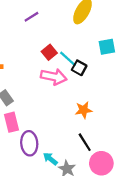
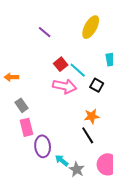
purple line: (31, 17) -> (45, 32), turned 72
black square: (79, 68) -> (97, 85), moved
black line: (85, 142) -> (88, 135), moved

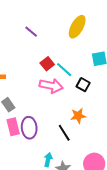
black line: (88, 135) -> (64, 133), moved
purple ellipse: (43, 146) -> (29, 128), moved
cyan arrow: (62, 160) -> (48, 160), turned 64

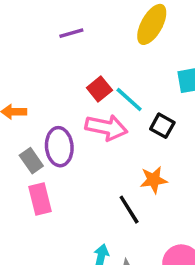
purple line: (31, 32) -> (71, 33), turned -56
purple ellipse: (29, 128) -> (59, 147), moved

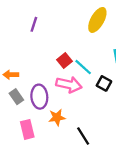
purple line: (71, 33) -> (34, 24), moved, turned -56
gray rectangle: (31, 161) -> (16, 97), moved
orange star: (154, 180) -> (57, 117), moved

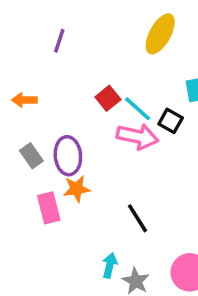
orange arrow: (11, 75) -> (24, 100), moved
black square: (104, 83) -> (171, 121), moved
pink arrow: (69, 85) -> (138, 137), moved
orange star: (57, 117) -> (77, 189), moved

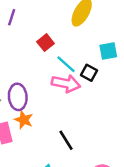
red square: (108, 98) -> (45, 43), moved
orange star: (77, 189) -> (24, 120), turned 30

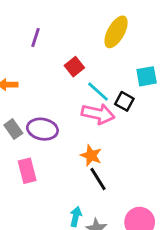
purple ellipse: (18, 97) -> (42, 129), turned -75
orange star: (24, 120) -> (91, 155), moved

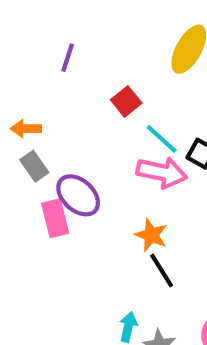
gray rectangle: (13, 129) -> (34, 166), moved
purple ellipse: (42, 129) -> (78, 195), turned 32
pink rectangle: (27, 171) -> (55, 218), moved

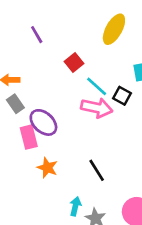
purple line: (68, 58) -> (37, 35), turned -48
orange star: (151, 235) -> (47, 168), moved

